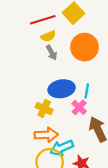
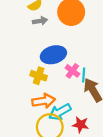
gray arrow: (52, 53) -> (40, 21), turned -64
cyan line: (87, 91) -> (84, 75), moved

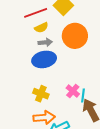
blue ellipse: (53, 55) -> (44, 59), moved

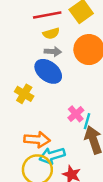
blue ellipse: (44, 59) -> (48, 71), turned 40
yellow cross: (41, 94) -> (24, 94), moved

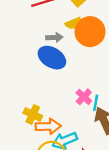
yellow semicircle: (51, 33) -> (73, 23), moved
yellow cross: (24, 94) -> (33, 114), moved

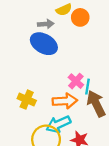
orange circle: (90, 32) -> (80, 17), size x0.6
orange arrow: (48, 126) -> (65, 101), moved

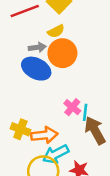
orange circle: (80, 17) -> (62, 53), moved, size x1.5
orange arrow: (65, 101) -> (44, 135), moved

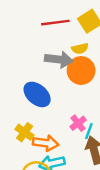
gray arrow: (37, 47) -> (59, 59), size x1.6
blue ellipse: (36, 69) -> (37, 94), moved

